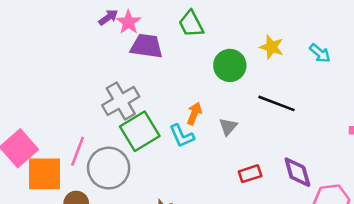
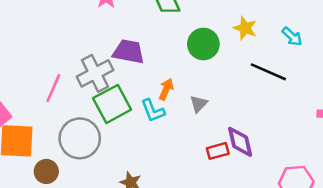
purple trapezoid: (146, 46) -> (129, 52), moved
black line: (276, 103) -> (268, 72), moved
pink line: (78, 151) -> (53, 88), moved
purple diamond: (297, 172) -> (240, 142), moved

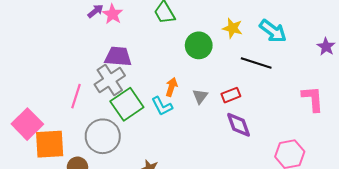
cyan arrow: (292, 37) -> (273, 31), size x1.5
purple trapezoid: (129, 52) -> (118, 57), moved
red rectangle: (218, 151) -> (231, 95), moved

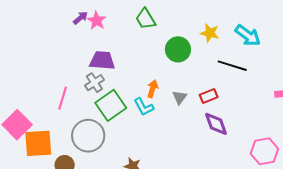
gray cross: (110, 80) -> (94, 83), size x0.7

